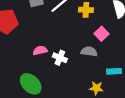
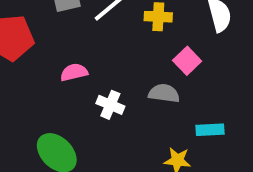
pink semicircle: (40, 51) -> (74, 72), moved

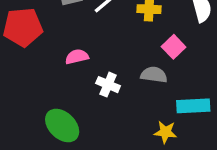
cyan rectangle: (210, 130) -> (193, 106), size x1.4

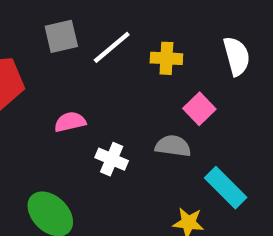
cyan rectangle: (193, 106) -> (226, 188), turned 48

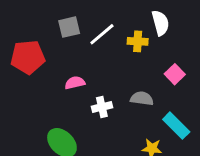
white semicircle: (237, 56) -> (160, 23), moved
pink square: (199, 109) -> (175, 74), moved
white cross: (112, 159) -> (102, 107), turned -36

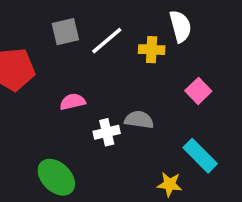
gray semicircle: (142, 98) -> (139, 120), moved

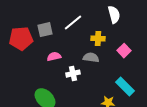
gray square: (65, 32) -> (45, 30), moved
yellow cross: (152, 50) -> (98, 39), moved
gray semicircle: (139, 120) -> (91, 58), moved

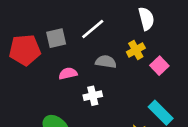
yellow cross: (98, 39) -> (136, 50), moved, turned -32
gray semicircle: (91, 58) -> (106, 62), moved

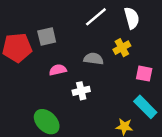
white line: (93, 29) -> (96, 17), moved
pink square: (159, 66) -> (144, 74), moved, turned -35

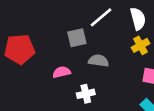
gray square: (47, 37) -> (77, 38), moved
yellow cross: (122, 48) -> (141, 45), moved

